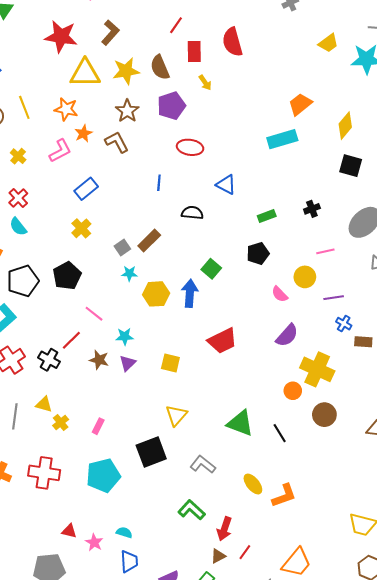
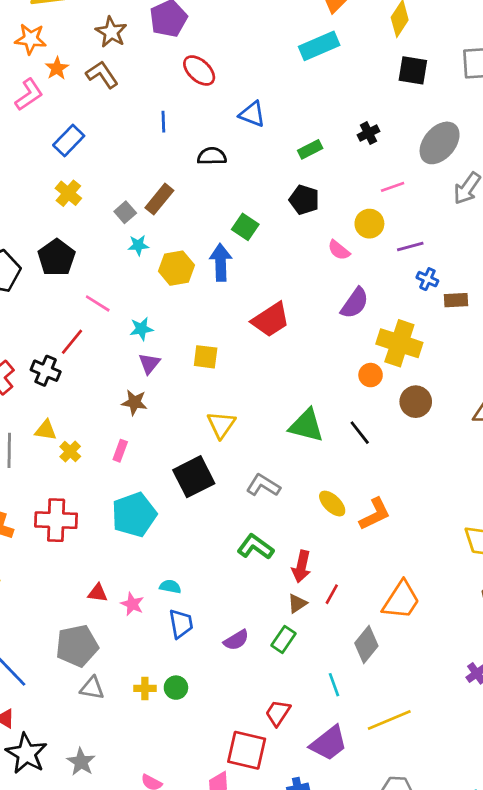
red ellipse: (190, 147) -> (199, 70), turned 40
black pentagon: (258, 253) -> (304, 200), turned -30
brown star: (99, 360) -> (134, 402), moved

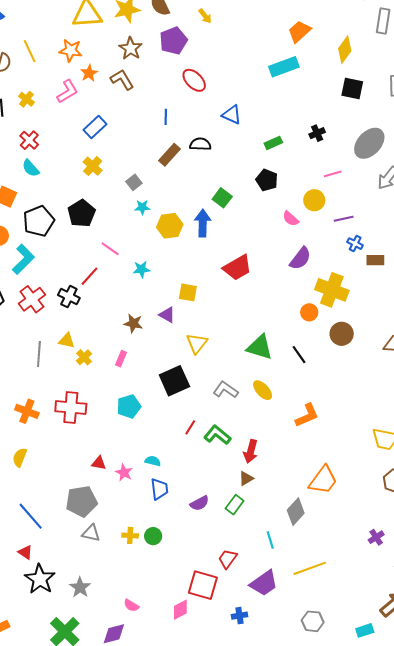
brown rectangle: (159, 199) -> (169, 155), moved
purple triangle: (149, 363) -> (167, 315), moved, turned -42
yellow ellipse: (332, 504) -> (263, 390), moved
cyan pentagon: (134, 515) -> (129, 406), size x0.7
red line: (332, 594) -> (190, 427), moved

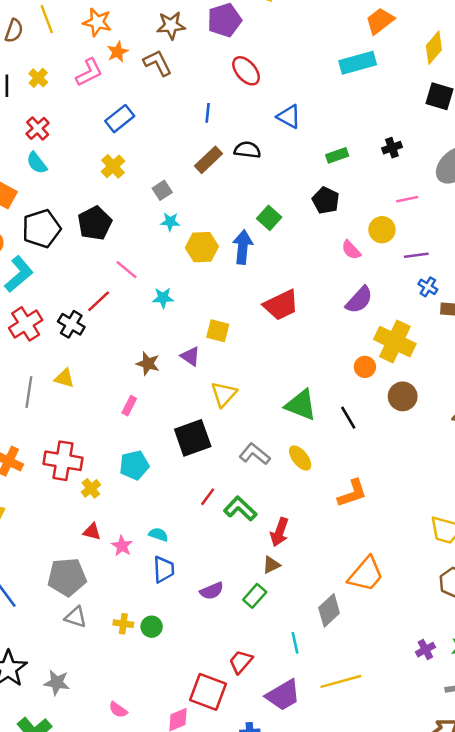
brown star: (131, 48) -> (171, 25), turned 30
yellow cross: (84, 357) -> (91, 488), moved
gray star: (80, 587) -> (57, 683), turned -30

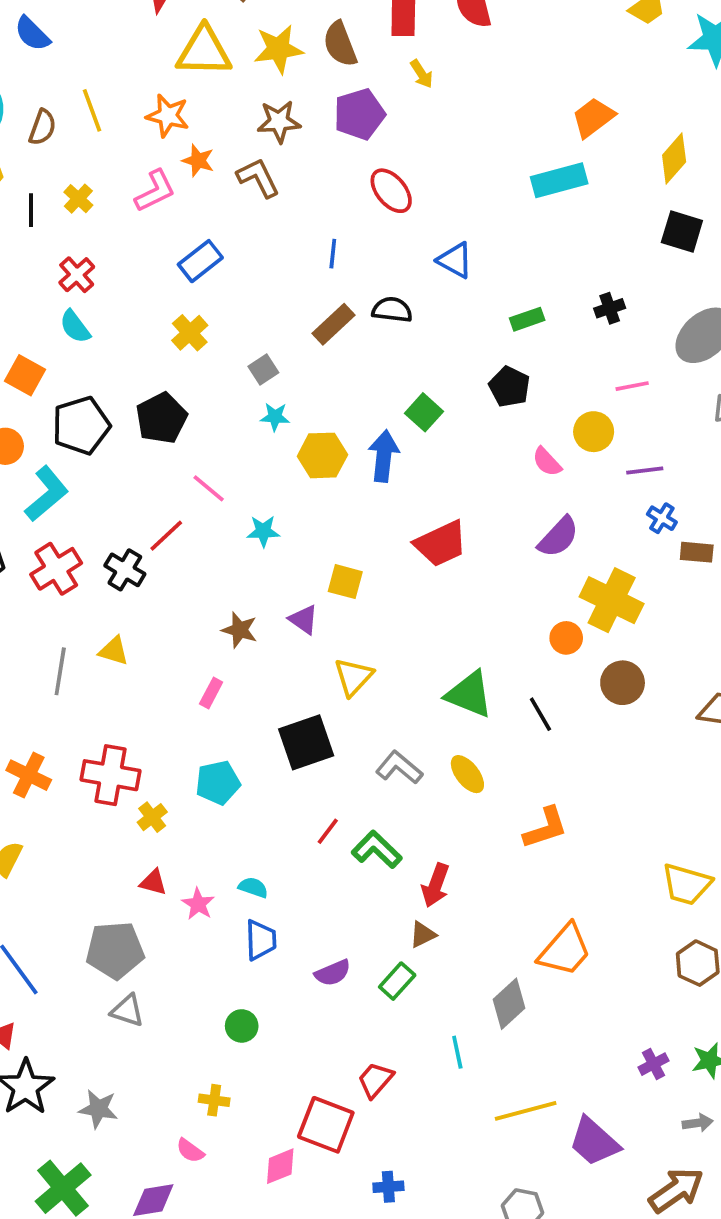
orange star: (118, 52) -> (198, 161), turned -30
yellow cross: (123, 624) -> (214, 1100), moved
purple trapezoid: (283, 695) -> (594, 1142), moved, turned 72

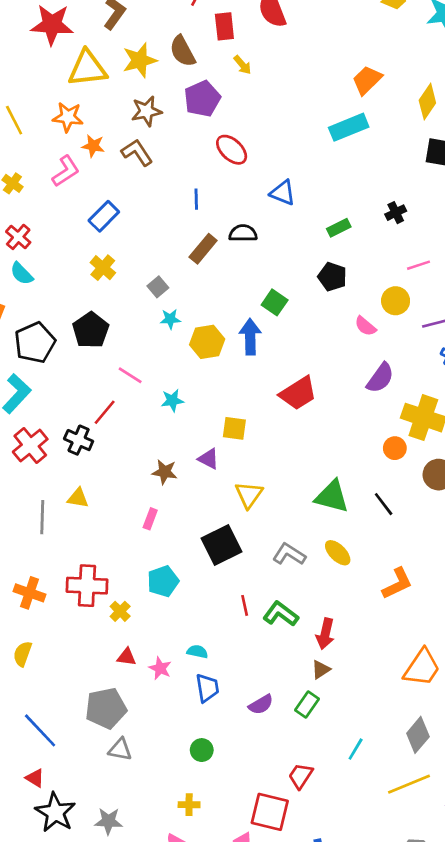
red line: (328, 831) -> (245, 605), turned -42
gray diamond: (509, 1004) -> (418, 735), moved
cyan line: (457, 1052) -> (356, 749), turned 50

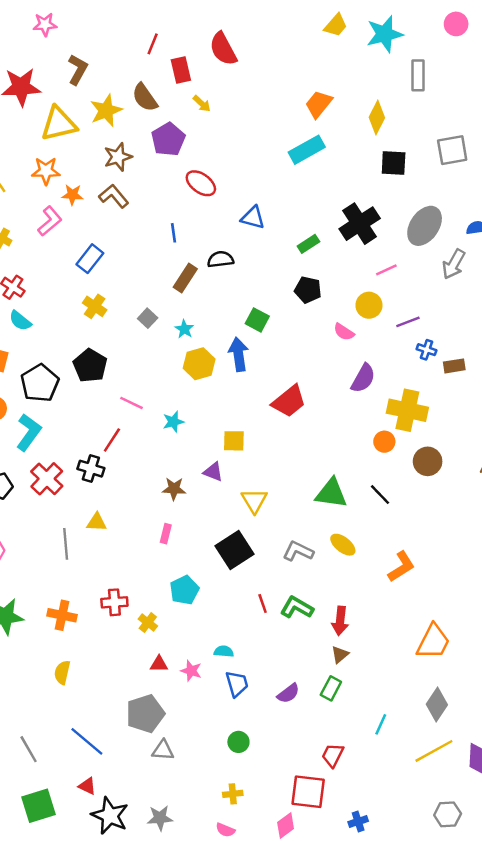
black cross: (396, 213) -> (360, 224), size x2.0
cyan star: (170, 319) -> (184, 329), moved, turned -30
red cross: (87, 586) -> (114, 602), size x0.7

